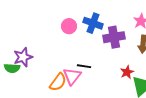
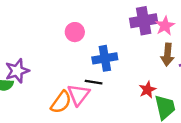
blue cross: (93, 23) -> (105, 58), moved, turned -30
purple cross: (114, 37) -> (144, 21), moved

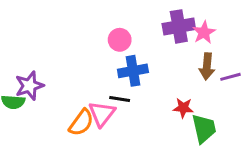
pink circle: (75, 32) -> (120, 40), moved
red star: (147, 90) -> (183, 108), turned 30

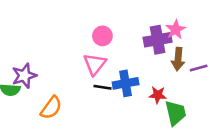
purple cross: (179, 26) -> (158, 40), moved
blue cross: (133, 71) -> (126, 83), moved
pink triangle: (102, 114) -> (95, 64), moved
orange semicircle: (81, 123) -> (51, 108), moved

